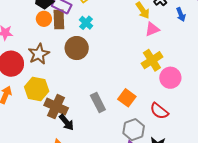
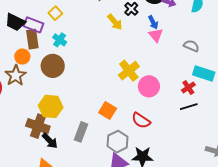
orange circle: (44, 19) -> (22, 57), moved
pink triangle: (152, 29) -> (156, 35), moved, turned -42
yellow hexagon: (37, 89) -> (51, 106), moved
gray rectangle: (98, 103) -> (81, 132), moved, turned 54

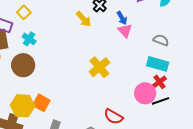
cyan rectangle: (204, 74) -> (158, 64), moved
pink circle: (149, 86) -> (145, 93), moved
orange square: (108, 111) -> (41, 103), moved

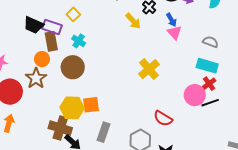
orange square: (41, 103) -> (91, 105), turned -36

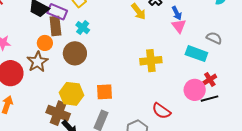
cyan rectangle: (207, 66) -> (196, 54), moved
yellow cross: (149, 69) -> (151, 61), turned 30
orange square: (91, 105) -> (104, 92), moved

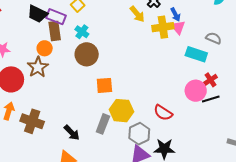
brown circle: (75, 53) -> (87, 54), moved
yellow cross: (151, 61) -> (163, 27), moved
orange square: (104, 92) -> (104, 85), moved
yellow hexagon: (72, 94) -> (121, 111), moved
brown cross: (58, 113) -> (32, 121), moved

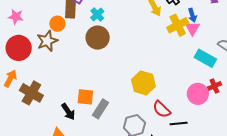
yellow cross: (163, 27) -> (178, 25), turned -30
orange square: (104, 85) -> (85, 97), moved
black line: (211, 99) -> (179, 124), moved
yellow hexagon: (121, 111) -> (143, 83), moved

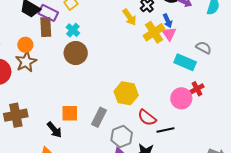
orange circle: (57, 24) -> (25, 45), moved
brown cross: (31, 93) -> (16, 115), turned -35
gray rectangle: (100, 109) -> (99, 117), moved

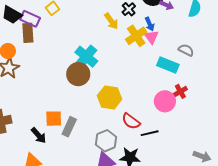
cyan cross: (73, 30) -> (86, 57), moved, size x1.6
brown circle: (76, 53) -> (78, 74), moved
gray rectangle: (99, 117) -> (69, 127), moved

